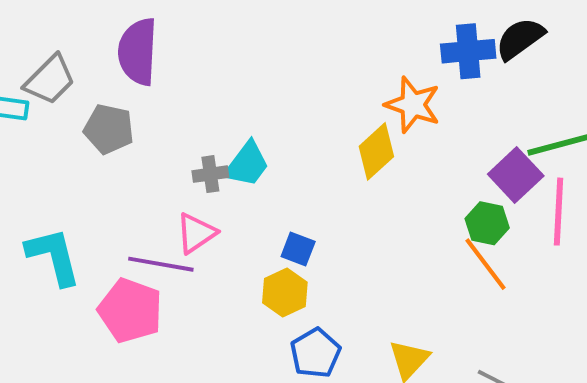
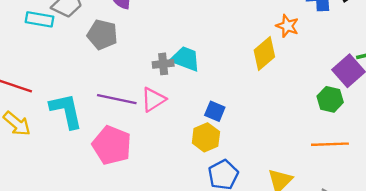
orange star: (413, 105) -> (287, 26), size x0.7
cyan trapezoid: (247, 164) -> (185, 59), turned -108
purple line: (161, 264) -> (117, 99), moved
orange line: (485, 264) -> (330, 144), moved, turned -57

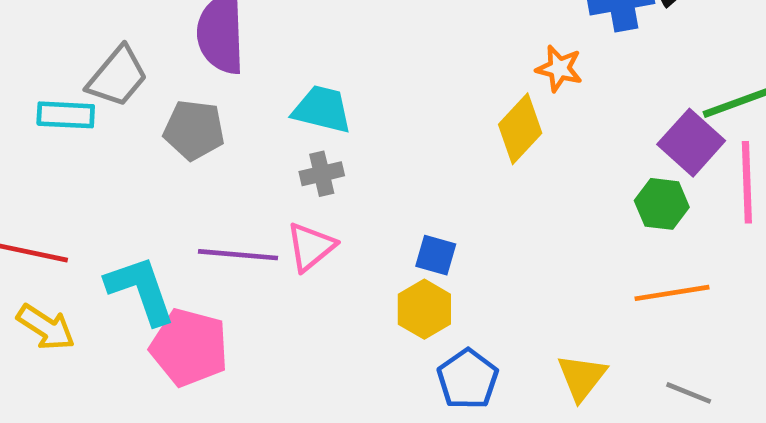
cyan trapezoid: (185, 59) -> (322, 109), moved
pink pentagon: (112, 145) -> (189, 347), moved

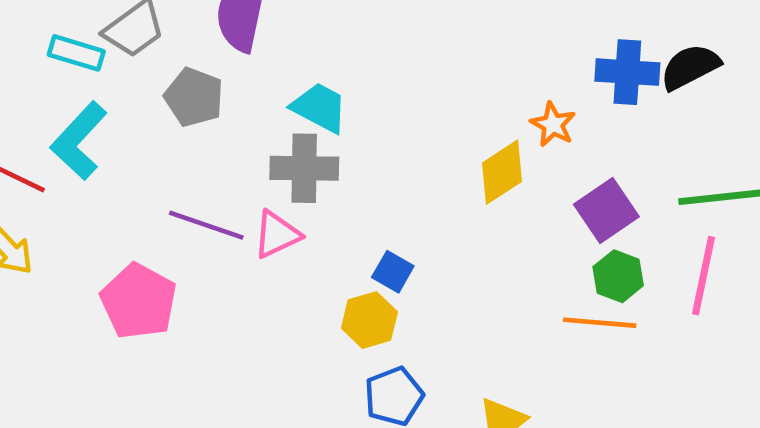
purple square: (691, 143) -> (606, 210), moved
gray cross: (322, 174) -> (304, 168), size x1.6
cyan L-shape: (141, 290) -> (79, 141), moved, turned -132
orange line: (672, 293) -> (600, 323), moved

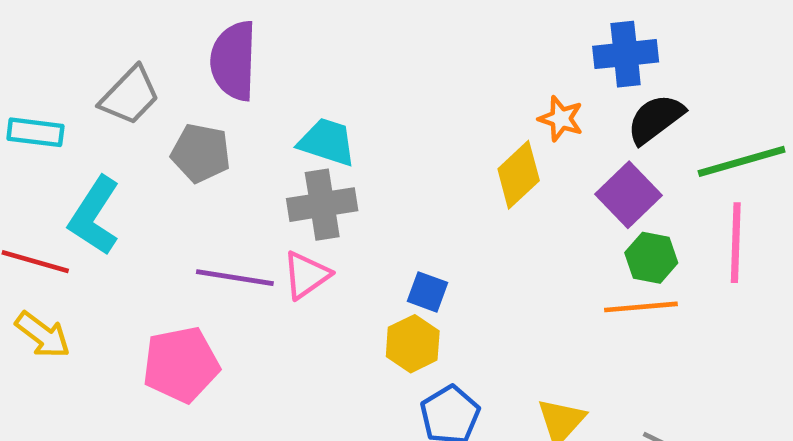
cyan rectangle: (76, 53) -> (35, 132), moved
black semicircle: (690, 67) -> (656, 119), moved
pink pentagon: (139, 301) -> (181, 365), turned -30

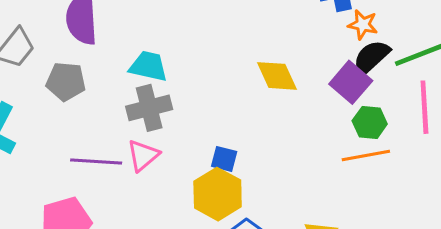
orange star: (561, 119) -> (363, 25), moved
black semicircle: (656, 119) -> (371, 57), moved
yellow diamond: (519, 175) -> (277, 76), turned -66
yellow hexagon: (413, 344) -> (218, 194), size x1.4

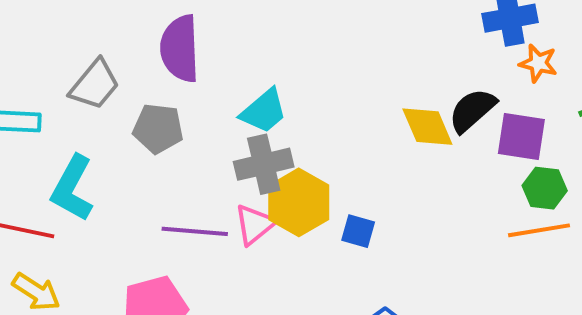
black semicircle: (371, 57) -> (472, 110), moved
cyan trapezoid: (148, 66) -> (264, 111), turned 126
purple square: (351, 82) -> (521, 136), turned -33
yellow hexagon: (218, 194) -> (299, 202), moved

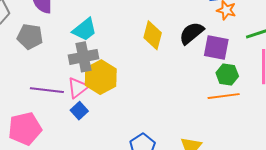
yellow diamond: (427, 127) -> (153, 35), moved, turned 36
blue square: (358, 231) -> (79, 111), moved, turned 30

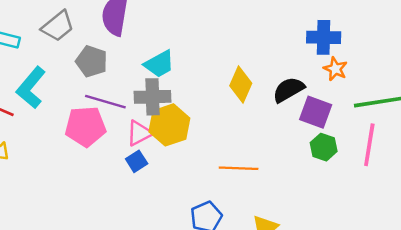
purple line: (47, 90) -> (105, 102), moved
orange line: (224, 96) -> (239, 168), moved
pink pentagon: (25, 129) -> (85, 126), moved

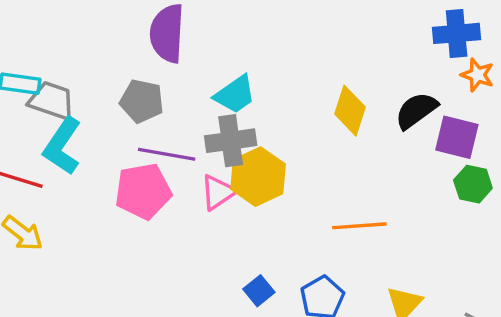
gray trapezoid: (58, 26) -> (51, 101), moved, turned -116
blue square: (137, 161) -> (259, 291), moved

